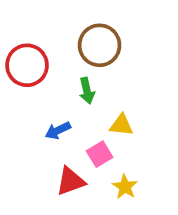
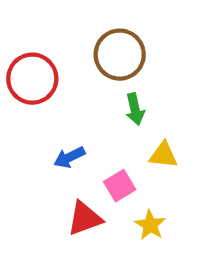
green arrow: (87, 91) -> (135, 109), moved
yellow triangle: (121, 125) -> (163, 155), moved

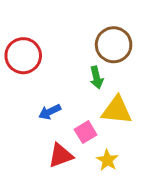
brown circle: (120, 55) -> (114, 45), moved
yellow triangle: (163, 155) -> (117, 110), size x1.5

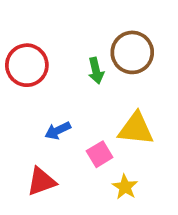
green arrow: (96, 78) -> (96, 71), moved
red triangle: (61, 155) -> (41, 181), moved

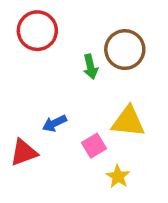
red circle: (27, 65) -> (37, 31), moved
red triangle: (41, 181) -> (24, 152), moved

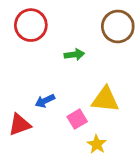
brown circle: (125, 50) -> (118, 26), moved
green arrow: (91, 67) -> (74, 55), turned -84

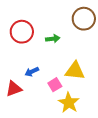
red circle: (31, 25) -> (22, 32), moved
yellow star: (97, 144) -> (69, 103), size x1.5

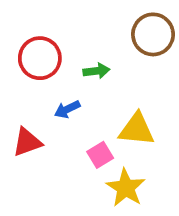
blue arrow: (32, 72) -> (67, 109), moved
red triangle: (14, 89) -> (27, 142), moved

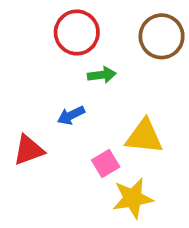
red circle: (40, 58) -> (77, 32), moved
yellow star: (126, 188) -> (133, 198), turned 30

